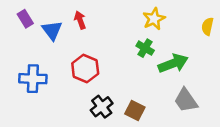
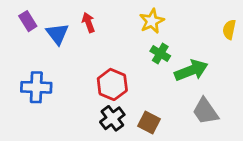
yellow star: (154, 19) -> (152, 21), moved
red hexagon: (85, 68) -> (112, 84), moved

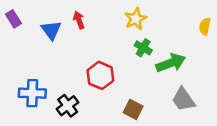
purple rectangle: (28, 21) -> (13, 19), moved
blue cross: (36, 87) -> (32, 93), moved
black cross: (112, 118) -> (68, 106), moved

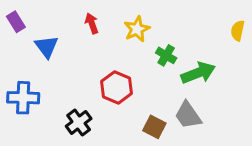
yellow star: (136, 19) -> (137, 29), moved
blue triangle: (51, 30) -> (47, 47), moved
blue cross: (32, 93) -> (23, 98), moved
gray trapezoid: (183, 99) -> (188, 115), moved

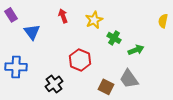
green arrow: (198, 73) -> (136, 50), size x0.7

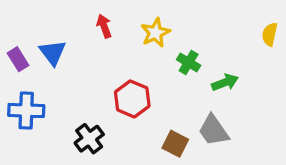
purple rectangle: (11, 15) -> (18, 59), moved

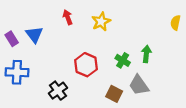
green cross: (189, 62) -> (123, 60), moved
green arrow: (225, 82) -> (146, 54), turned -63

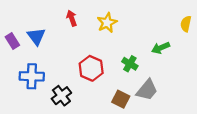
green arrow: (146, 54) -> (161, 48), moved, turned -119
blue cross: (17, 72) -> (32, 76), moved
gray trapezoid: (139, 85) -> (147, 90), turned -105

